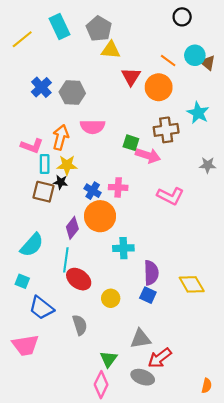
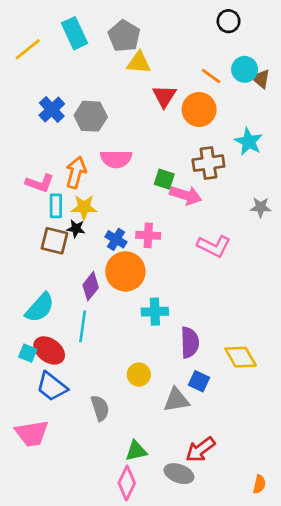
red ellipse: (79, 279) -> (49, 350), moved
blue square: (148, 295) -> (199, 381), moved
gray triangle: (141, 339) -> (176, 400), moved
green triangle: (109, 359) -> (136, 451), turned 42

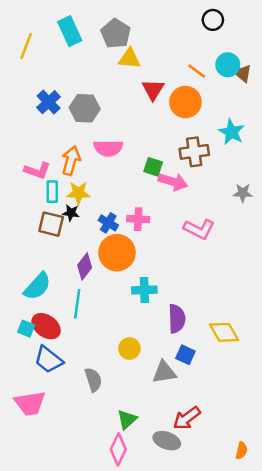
yellow line: (28, 49) -> (26, 46), turned -30
green triangle: (136, 451) -> (127, 419), turned -30

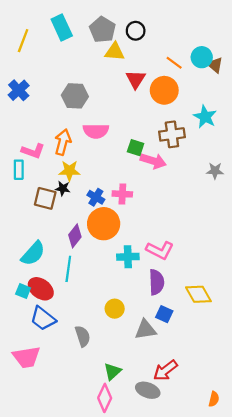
black circle: (213, 20) -> (136, 31), moved
blue cross: (49, 102) -> (19, 90), moved
cyan rectangle: (52, 192) -> (19, 170), moved
pink L-shape: (199, 229) -> (160, 250), moved

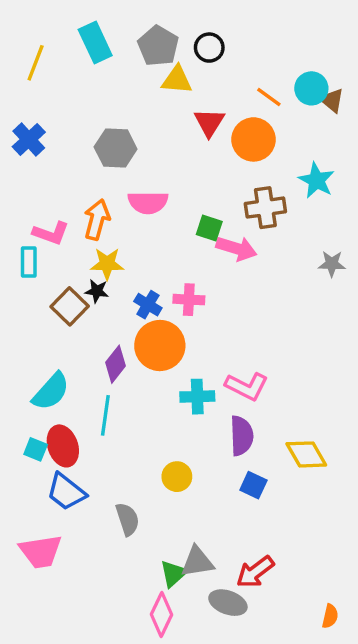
brown square: (45, 198) -> (70, 306), turned 30
red ellipse: (41, 289) -> (63, 446), turned 35
gray triangle: (145, 330) -> (197, 562), moved

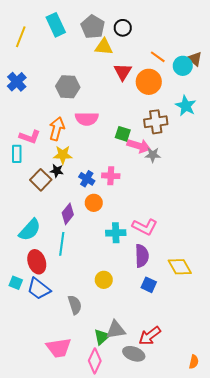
cyan circle: (311, 88) -> (183, 66), moved
gray star: (332, 264) -> (153, 155), moved
orange circle: (160, 345) -> (94, 203), size x0.6
cyan square: (36, 449) -> (16, 283), moved
pink trapezoid: (41, 552) -> (59, 348), moved

